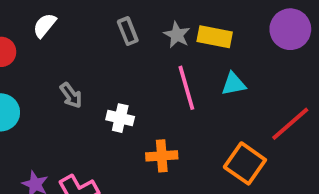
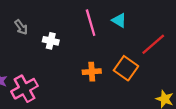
cyan triangle: (234, 84) -> (119, 20), turned 42
orange cross: (162, 156) -> (92, 72), moved

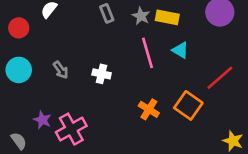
gray arrow: (21, 27) -> (61, 70), moved
orange cross: (92, 72) -> (149, 109), turned 36

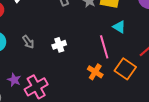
pink line: (148, 53) -> (104, 47), moved
white cross: (102, 74) -> (59, 45), turned -32

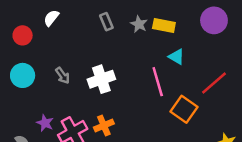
white cross: (59, 45) -> (101, 79), size x1.5
orange cross: (95, 72) -> (104, 126), moved, turned 35

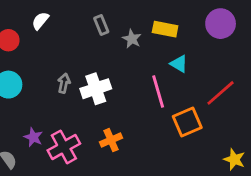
gray star: (139, 24) -> (132, 39), moved
gray arrow: (63, 75) -> (64, 83), moved, turned -132
orange square: (184, 109) -> (187, 122), turned 32
orange cross: (104, 126) -> (111, 140), moved

